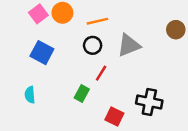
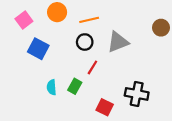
pink square: (38, 14) -> (24, 20), moved
cyan semicircle: (30, 95) -> (52, 87), moved

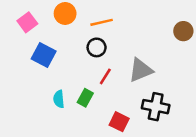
gray triangle: (118, 42) -> (141, 70), moved

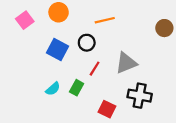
orange line: (102, 22) -> (105, 20), moved
blue square: (44, 55) -> (57, 49), moved
cyan semicircle: (59, 99) -> (53, 89), turned -126

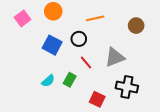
brown circle: (164, 28) -> (136, 26), moved
red line: (95, 69) -> (86, 62), turned -72

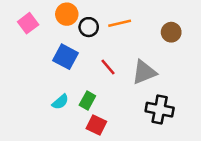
black circle: (79, 39) -> (89, 27), moved
red line: (86, 62) -> (108, 67), moved
red square: (97, 99) -> (96, 125), moved

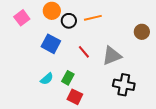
brown circle: (171, 32) -> (142, 32), moved

